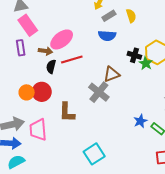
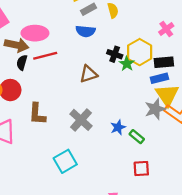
pink ellipse: (62, 39) -> (35, 33), turned 35
brown arrow: (45, 51) -> (17, 45), size x1.5
gray cross: (99, 92) -> (81, 120), moved

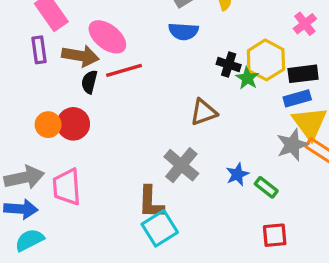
pink ellipse: (35, 33) -> (107, 37), turned 40
brown triangle: (88, 74) -> (204, 112), moved
brown L-shape: (37, 114) -> (151, 202), moved

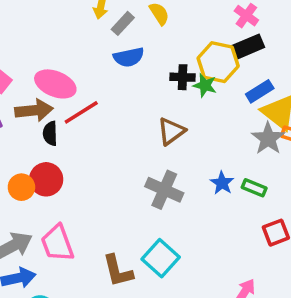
black rectangle: (303, 74) -> (248, 46), moved
brown L-shape: (151, 202) -> (118, 271), moved

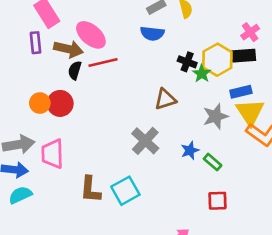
gray star: (268, 138) -> (215, 116), moved

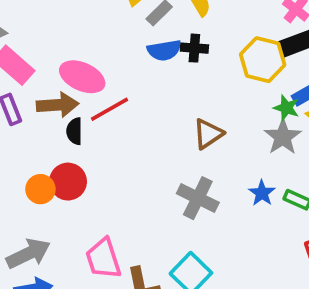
black cross: (187, 62) -> (194, 48), moved
green star: (202, 74) -> (286, 108), moved
pink trapezoid: (52, 154) -> (103, 259), moved

